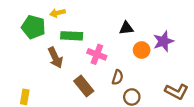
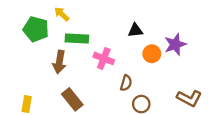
yellow arrow: (58, 13) -> (62, 14), turned 56
brown arrow: (55, 58) -> (59, 62), turned 35
brown rectangle: (84, 86) -> (72, 99), moved

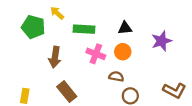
green rectangle: (77, 39) -> (84, 29), moved
orange circle: (152, 54) -> (123, 52), moved
brown semicircle: (126, 83) -> (116, 76), turned -96

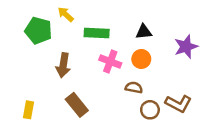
brown L-shape: (174, 90) -> (178, 104), moved

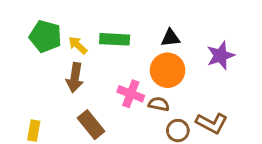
yellow arrow: (66, 14) -> (78, 45), moved
orange circle: (141, 59) -> (168, 70), size x1.5
pink cross: (110, 61) -> (131, 94), moved

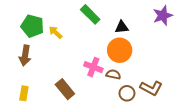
green rectangle: (115, 39) -> (90, 14), moved, turned 42
purple star: (221, 56) -> (163, 16), moved
brown arrow: (75, 78) -> (25, 55), moved

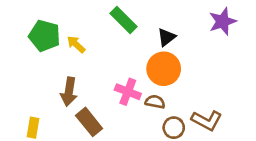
black triangle: (122, 27) -> (167, 37), turned -32
brown arrow: (25, 55) -> (69, 92), moved

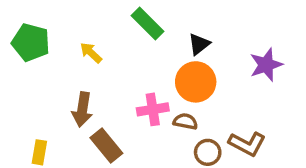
purple star: (223, 21) -> (266, 65), moved
green pentagon: (44, 36) -> (31, 42), moved
pink cross: (128, 92) -> (153, 109), turned -30

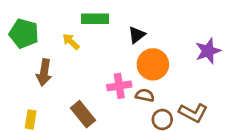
green rectangle: (148, 24) -> (95, 19), moved, turned -45
black triangle: (199, 44) -> (137, 35), moved
brown arrow: (82, 109) -> (44, 72), moved

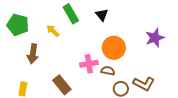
green rectangle: (95, 19) -> (71, 14), turned 60
black triangle: (137, 35) -> (102, 15), moved, turned -32

